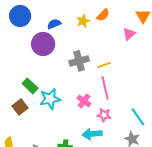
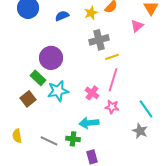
purple circle: (43, 44) -> (51, 58), moved
gray cross: (79, 61) -> (99, 40), moved
pink line: (105, 88) -> (113, 80), turned 30
cyan arrow: (92, 134) -> (89, 123), moved

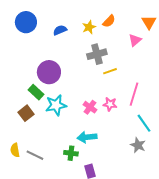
pink line: (113, 80) -> (134, 94), moved
pink star: (112, 107) -> (110, 104), moved
gray line: (49, 141) -> (35, 155), moved

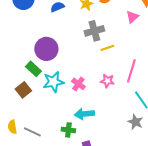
pink cross: (90, 107) -> (78, 84), moved

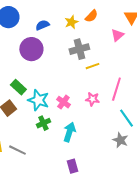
purple circle: (46, 49) -> (31, 49), moved
cyan star: (53, 82) -> (38, 100), turned 30
cyan arrow: (84, 114) -> (69, 132), turned 114
green cross: (68, 130) -> (43, 123), moved, turned -32

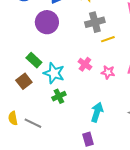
pink cross: (63, 102) -> (85, 64), moved
cyan arrow: (69, 132) -> (97, 112), moved

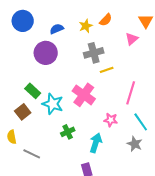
pink cross: (85, 64) -> (84, 95), size x1.6
pink star: (108, 72) -> (111, 120), moved
green cross: (59, 96) -> (68, 132), moved
yellow semicircle: (13, 118) -> (12, 137), moved

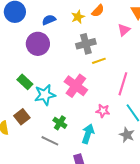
cyan star: (53, 104) -> (45, 95), turned -30
brown square: (23, 112) -> (22, 117), moved
green cross: (68, 132) -> (60, 123), turned -32
gray line: (32, 154) -> (50, 141), moved

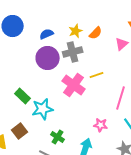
orange semicircle: (98, 11) -> (96, 33), moved
purple circle: (38, 44) -> (48, 58), moved
gray cross: (86, 44) -> (73, 52), moved
pink cross: (76, 86) -> (74, 85), moved

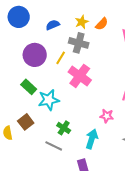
gray cross: (73, 52) -> (79, 43), turned 30
purple circle: (48, 58) -> (35, 55), moved
yellow line: (97, 75) -> (61, 58), moved, turned -40

